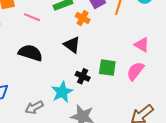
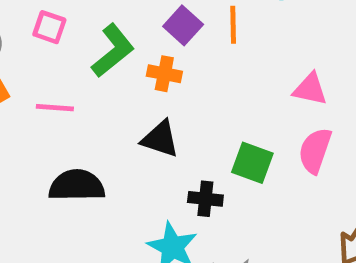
green square: (107, 68) -> (252, 163), turned 30

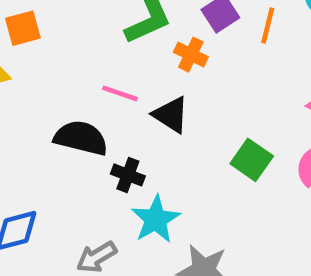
pink line: (55, 108) -> (120, 93), moved
black cross: (205, 199) -> (128, 175), moved

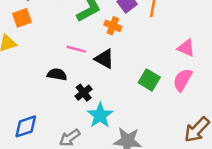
black semicircle: (81, 138) -> (57, 74), size x0.7
black cross: (128, 175) -> (84, 93), turned 35

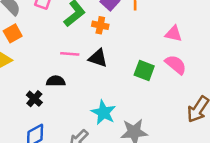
pink semicircle: (183, 80) -> (176, 65), turned 110
black cross: (84, 93) -> (34, 99), moved

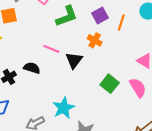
orange cross: (100, 25) -> (95, 40), moved
black triangle: (98, 58) -> (74, 60), turned 30

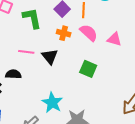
green L-shape: (67, 16) -> (32, 18), turned -65
pink semicircle: (138, 88) -> (89, 33), moved

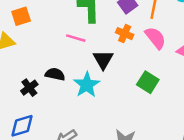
pink line: (26, 52) -> (76, 38), moved
cyan star: (52, 103) -> (87, 85), moved

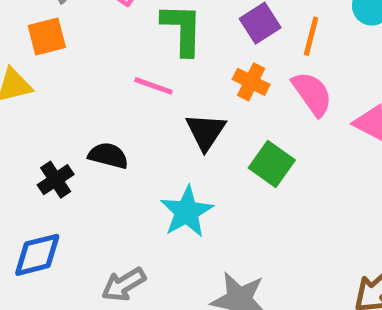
green square: (148, 82) -> (272, 164), moved
cyan star: (87, 85) -> (187, 212), moved

